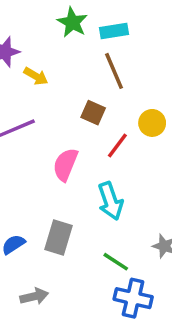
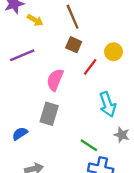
brown line: (114, 71) -> (73, 17), moved
cyan arrow: (111, 201) -> (108, 104), moved
gray rectangle: (58, 237) -> (49, 114), moved

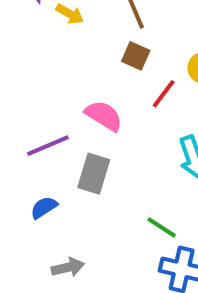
purple line: (22, 55) -> (48, 146), moved
pink semicircle: (55, 80) -> (104, 116), turned 100

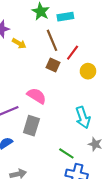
red line: (164, 94) -> (73, 53), moved

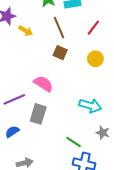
red line: (73, 53) -> (93, 28), moved
cyan arrow: (83, 117) -> (90, 106), turned -55

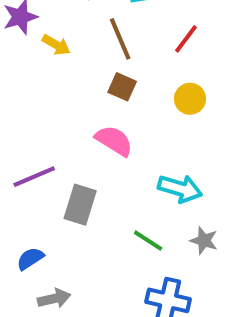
pink semicircle: (43, 84) -> (114, 141), moved
blue semicircle: (12, 132) -> (30, 259), moved
green line: (74, 142) -> (148, 241), moved

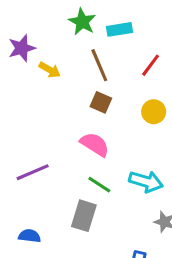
gray rectangle: (80, 205) -> (84, 216), moved
green line: (148, 241) -> (99, 185), moved
blue semicircle: (30, 259) -> (30, 236), turned 40

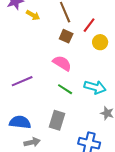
red line: (151, 65) -> (89, 25), moved
gray rectangle: (84, 216) -> (57, 120), moved
blue semicircle: (30, 236) -> (20, 122), size x1.5

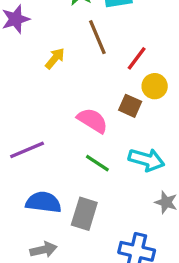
yellow arrow: (33, 15) -> (55, 58), moved, turned -80
brown square: (66, 36) -> (130, 106), moved
blue semicircle: (20, 122) -> (43, 202), moved

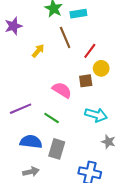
brown square: (130, 106) -> (86, 81), turned -32
green line: (97, 163) -> (52, 118), moved

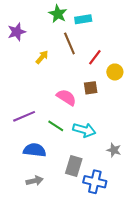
yellow circle: (101, 68) -> (115, 72), moved
cyan arrow: (96, 115) -> (84, 130), moved
gray rectangle: (57, 149) -> (74, 166), moved

